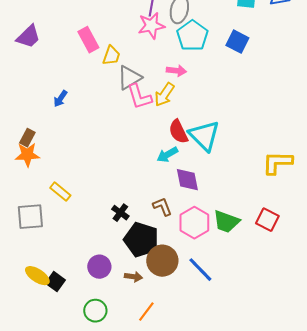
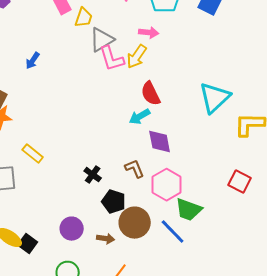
cyan triangle: (204, 136) -> (215, 98), moved, turned 32
green trapezoid: (226, 222) -> (189, 210), moved
black pentagon: (141, 240) -> (114, 202), size x0.7

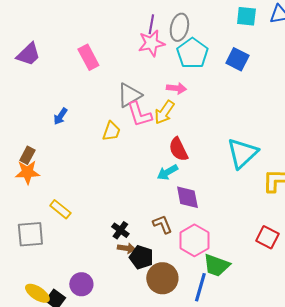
yellow trapezoid: (84, 18) -> (111, 131), moved
purple circle: (72, 229) -> (81, 284), moved
blue line: (173, 232) -> (200, 287), turned 60
brown arrow: (106, 239) -> (126, 248), moved

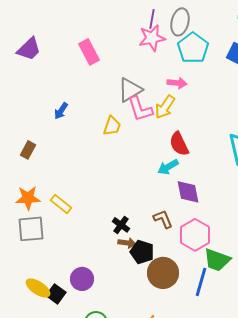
orange star: (27, 172) -> (28, 198), moved

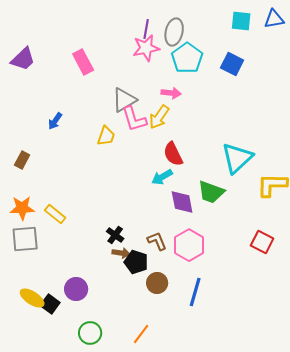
brown L-shape: (163, 219) -> (157, 241), moved
green trapezoid: (217, 260) -> (211, 192), moved
brown circle: (163, 273) -> (157, 283), size x0.7

